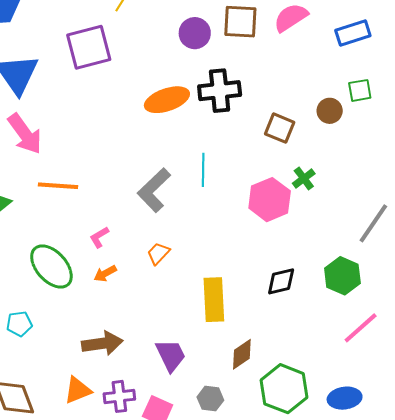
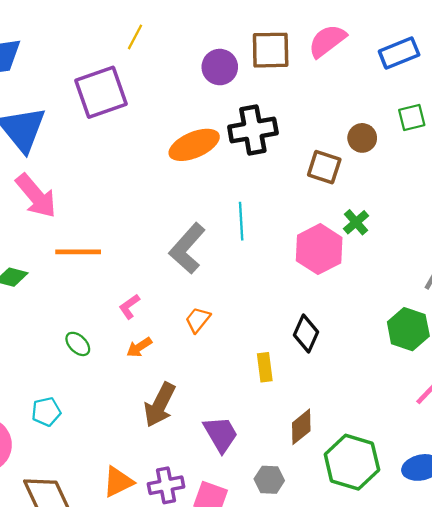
brown circle: (330, 111) -> (362, 138), moved
green ellipse: (51, 267) -> (78, 344), size x0.5
black diamond: (281, 281) -> (306, 333), moved, turned -48
yellow rectangle: (214, 300) -> (265, 367), size x0.6
brown arrow: (102, 343) -> (160, 405), moved, turned 129

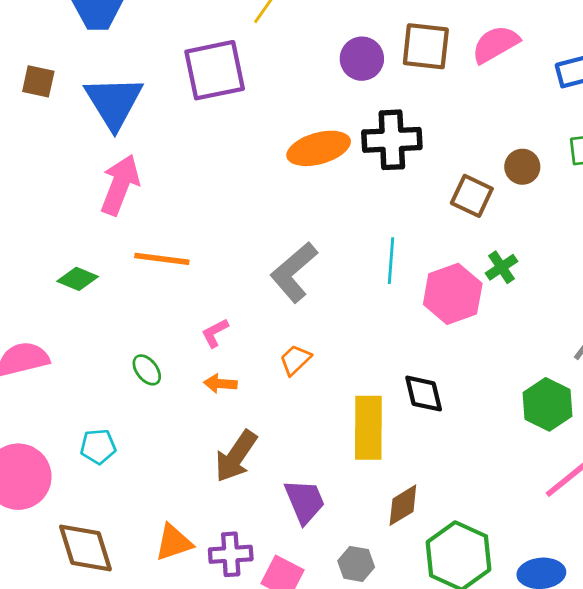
pink arrow: (36, 196) -> (120, 185), turned -126
cyan line: (241, 221) -> (391, 261), moved
black diamond: (306, 333) -> (424, 394), turned -45
orange arrow: (139, 347) -> (220, 384), turned 30
yellow rectangle: (265, 367) -> (368, 428), size x1.8

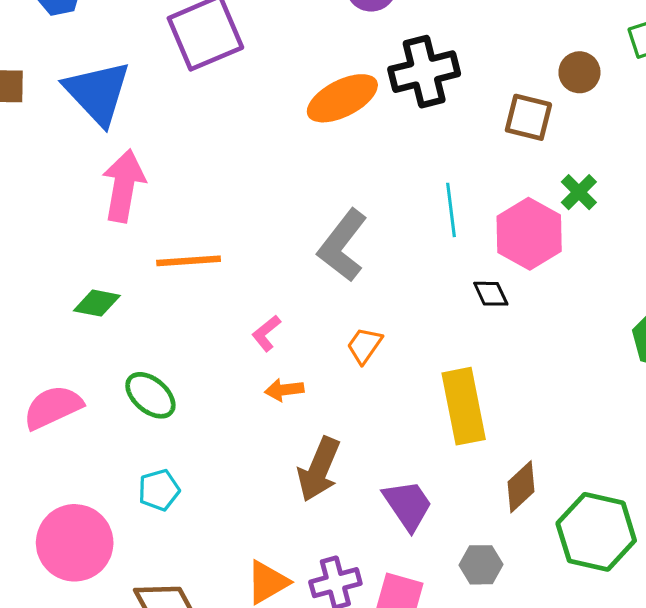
green ellipse: (147, 370) -> (150, 395), moved, size x1.4
black diamond: (424, 394) -> (491, 294), moved, size x0.7

